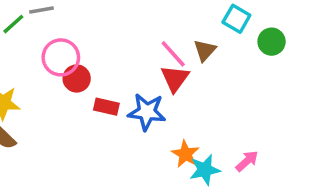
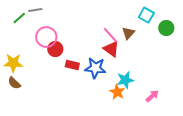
red triangle: (175, 78) -> (111, 49), turned -30
cyan star: (205, 170) -> (125, 80), moved

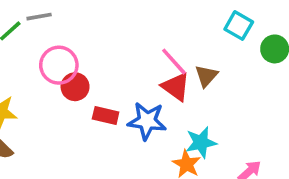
brown triangle: (128, 33) -> (206, 76), moved

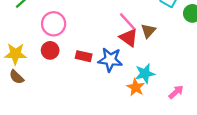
red circle: (75, 87) -> (50, 50), moved

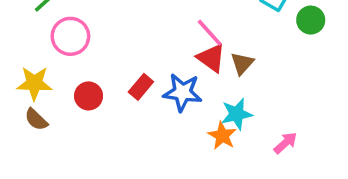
pink circle: (54, 24) -> (70, 36), moved
brown triangle: (148, 31) -> (242, 63), moved
red circle: (50, 50) -> (89, 96), moved
red rectangle: (84, 56) -> (141, 87), turned -63

